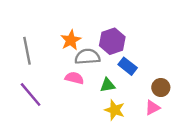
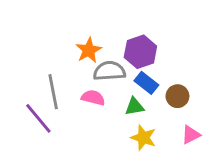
gray line: (27, 51) -> (53, 92), moved
blue rectangle: (128, 66) -> (146, 83), moved
brown circle: (161, 87) -> (177, 96), moved

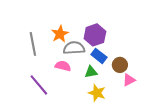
gray line: (53, 92) -> (33, 44), moved
purple line: (38, 118) -> (39, 85), moved
pink triangle: (191, 135) -> (129, 80), moved

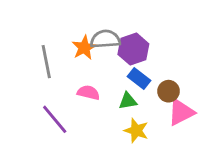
gray semicircle: (74, 48) -> (105, 39), moved
pink triangle: (129, 80) -> (181, 112), size x1.5

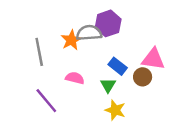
purple hexagon: (133, 49) -> (108, 23), moved
green triangle: (128, 101) -> (108, 85), turned -49
pink triangle: (181, 112) -> (153, 59), moved, turned 35

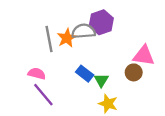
gray line: (39, 52) -> (49, 39), moved
blue rectangle: (118, 66) -> (85, 74), moved
pink semicircle: (75, 78) -> (37, 74), moved

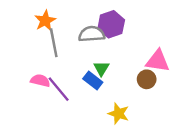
orange star: (67, 38) -> (45, 21), moved
green triangle: (101, 80) -> (101, 68), moved
purple line: (43, 95) -> (59, 89), moved

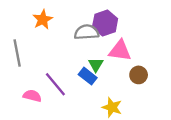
gray line: (54, 43) -> (17, 53), moved
pink triangle: (158, 61) -> (120, 51), moved
pink semicircle: (40, 81) -> (32, 96), moved

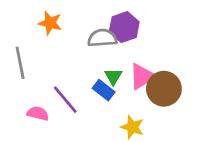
orange star: (43, 19) -> (50, 23), turned -30
pink triangle: (120, 51) -> (142, 76), moved, turned -40
brown circle: (139, 75) -> (164, 89), size x1.6

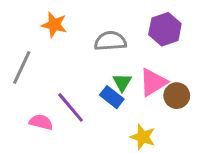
purple hexagon: (124, 27) -> (165, 29), moved
gray line: (20, 63) -> (22, 68), turned 36
brown circle: (164, 89) -> (177, 96), size x0.7

